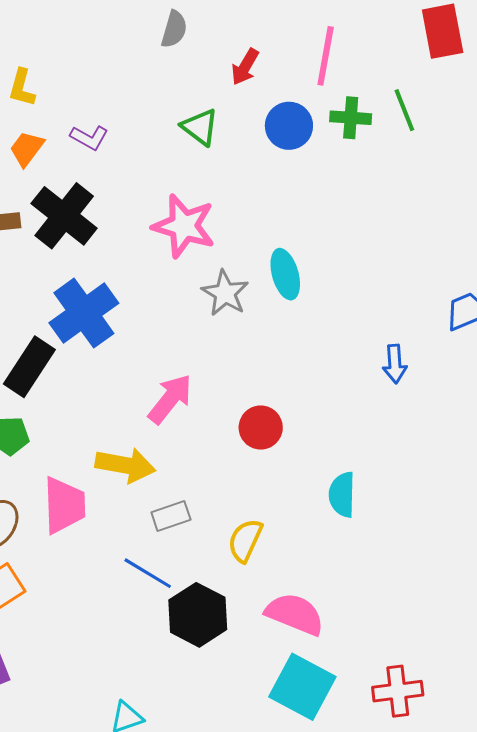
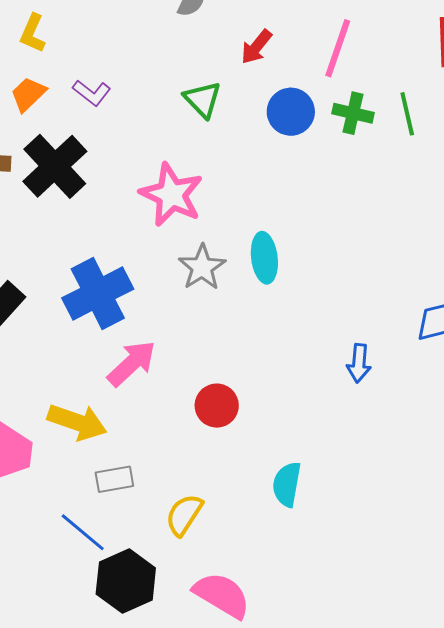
blue cross: (84, 313) -> (98, 293), moved

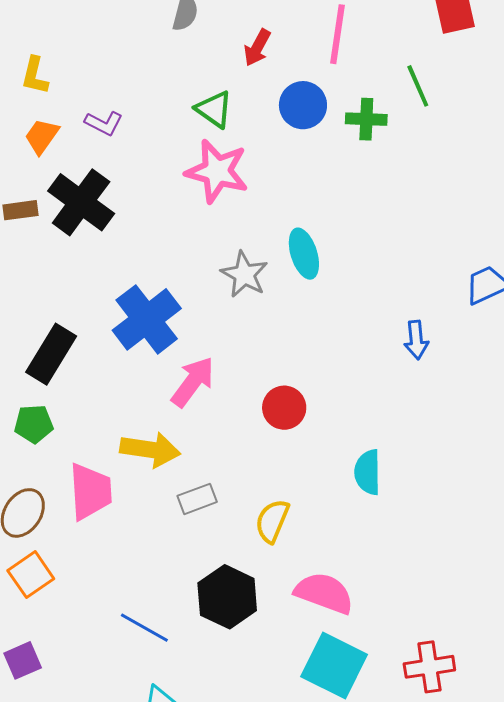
green cross: (353, 113) -> (366, 119), moved
pink star: (171, 195) -> (217, 171), moved
blue line: (83, 532) -> (144, 628), moved

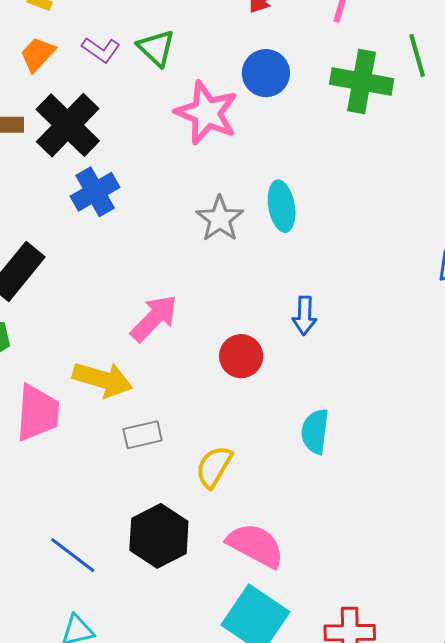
blue circle: (303, 105) -> (266, 73), moved
green triangle: (214, 109) -> (156, 48), moved
green cross: (366, 119) -> (362, 81), size x1.5
blue cross: (147, 319) -> (95, 192), moved, size x0.7
blue arrow: (416, 340) -> (304, 316), moved

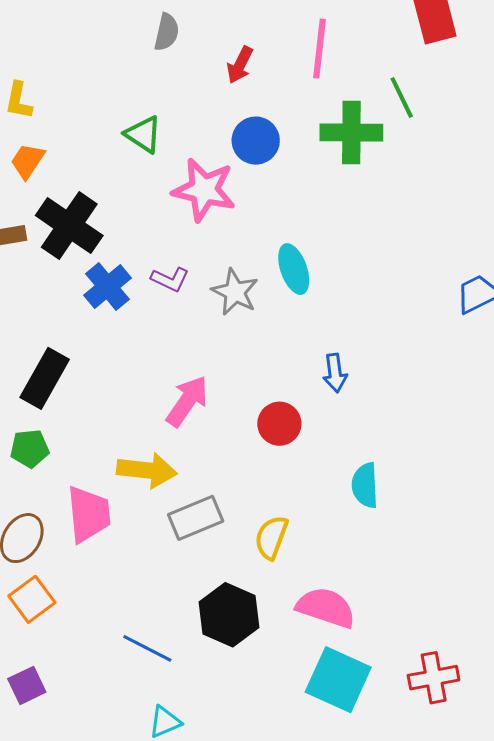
purple L-shape: (101, 50) -> (170, 279), moved
gray rectangle: (143, 435) -> (196, 518), size x1.4

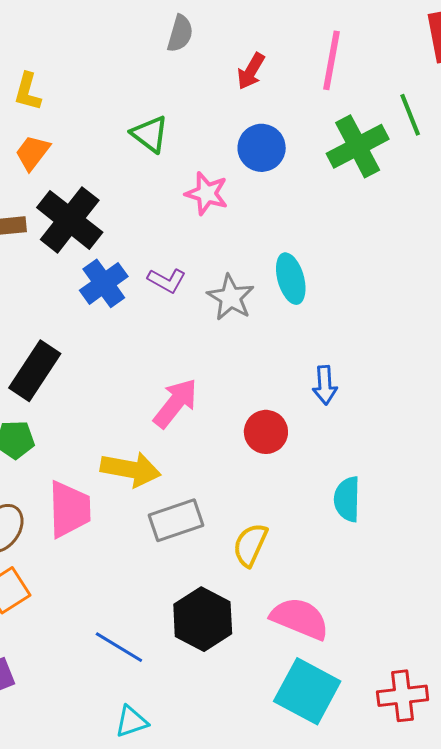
green cross: (351, 132) -> (358, 146), turned -32
pink star: (204, 190) -> (207, 193), size x0.7

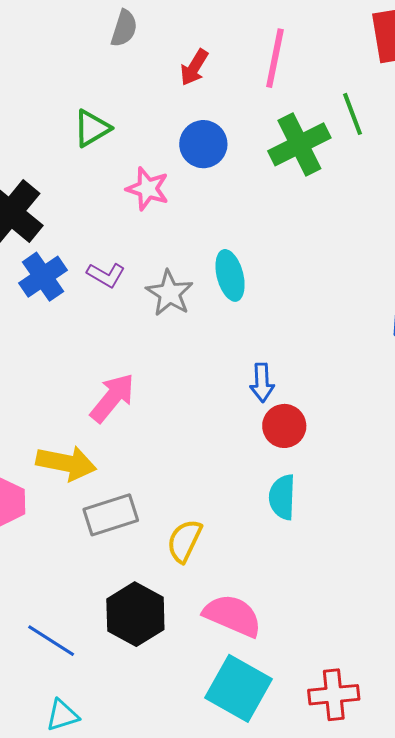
green triangle: (150, 134) -> (92, 128), turned 51
red circle: (266, 432) -> (284, 426), moved

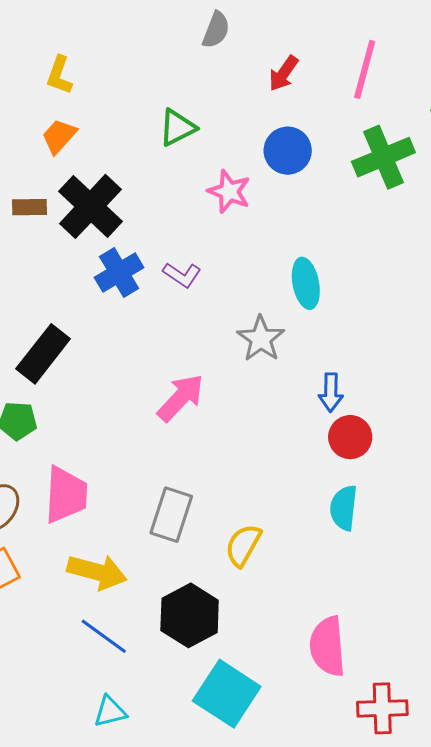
gray star: (170, 293) -> (261, 339), moved
yellow arrow: (66, 463) -> (97, 572), moved
gray rectangle: (111, 515) -> (171, 515), turned -58
pink semicircle: (233, 615) -> (328, 646), moved, turned -122
cyan square: (239, 688) -> (227, 694), moved

